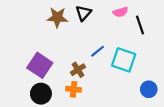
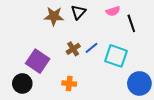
brown cross: (78, 70) -> (73, 49), moved
blue circle: (149, 89) -> (139, 83), size x1.5
black circle: (41, 94) -> (22, 83), moved

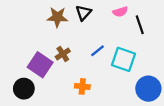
brown cross: (73, 49) -> (63, 54), moved
orange cross: (69, 83) -> (82, 86), moved

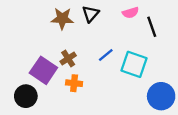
orange cross: (82, 86) -> (74, 83), moved

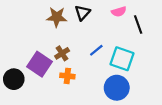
black circle: (26, 96) -> (14, 79), moved
blue circle: (161, 96) -> (117, 88), moved

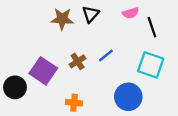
brown cross: (62, 53) -> (78, 61), moved
cyan square: (122, 59) -> (151, 65), moved
orange cross: (67, 76) -> (74, 103), moved

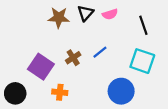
pink semicircle: (131, 13) -> (110, 14), moved
black circle: (15, 87) -> (15, 93), moved
orange cross: (74, 103) -> (60, 92), moved

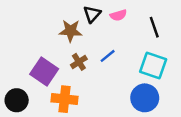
brown star: (59, 18) -> (70, 31), moved
blue circle: (121, 91) -> (145, 98), moved
orange cross: (60, 92) -> (64, 99), size x1.5

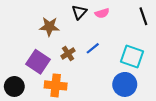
black line: (154, 27) -> (143, 16), moved
brown star: (70, 31) -> (49, 27), moved

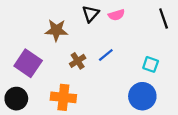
cyan square: (132, 57) -> (151, 64), size x0.6
purple square: (38, 62) -> (28, 63), moved

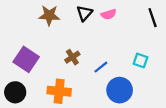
brown star: (56, 30) -> (49, 15), moved
blue line: (106, 55) -> (101, 67), moved
blue circle: (142, 96) -> (120, 90), moved

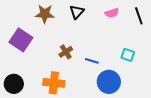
pink semicircle: (109, 14) -> (112, 13), moved
purple square: (26, 59) -> (21, 40), moved
blue line: (101, 67) -> (92, 61), turned 56

